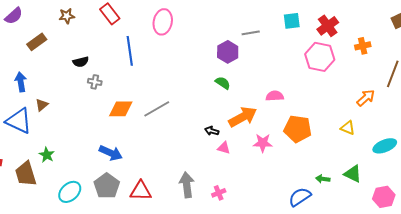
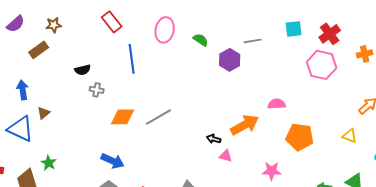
brown star: (67, 16) -> (54, 25), moved
green semicircle: (223, 83) -> (201, 40), moved
pink star: (263, 143) -> (272, 171), moved

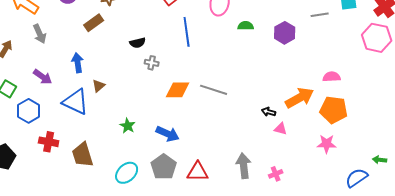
green semicircle: (201, 40) -> (246, 26), moved, turned -35
gray line: (253, 41) -> (320, 15), moved
gray line: (159, 117) -> (214, 90), turned 48
orange pentagon: (300, 137) -> (334, 110), moved
green star: (49, 163) -> (128, 126), moved

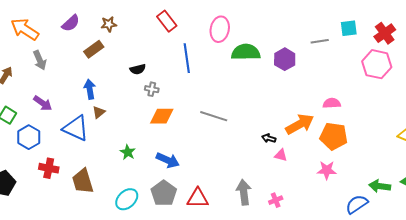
green semicircle: (246, 26) -> (246, 52), size x1.8
blue arrow: (78, 63) -> (90, 89), moved
orange diamond: (178, 90) -> (162, 116), moved
green arrow: (380, 160) -> (380, 186), size x1.5

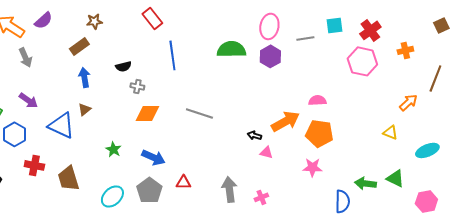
purple semicircle: (71, 23) -> (43, 20), moved
pink ellipse: (220, 29) -> (269, 26), moved
blue arrow: (90, 89) -> (84, 77), moved
red triangle: (198, 198) -> (183, 182), moved, size x0.7
blue semicircle: (357, 204) -> (342, 201), turned 125

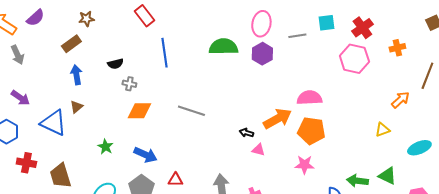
pink semicircle: (317, 100) -> (309, 98), size x1.4
yellow triangle: (390, 132) -> (382, 130), turned -42

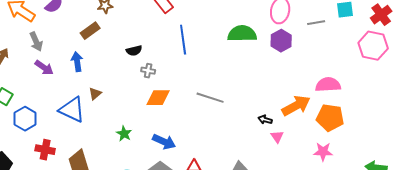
blue arrow: (76, 75) -> (77, 62), moved
purple arrow: (20, 98) -> (44, 68), moved
pink triangle: (258, 150) -> (277, 137), turned 40

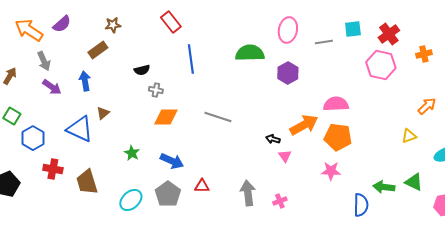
purple hexagon: (281, 41) -> (288, 73), moved

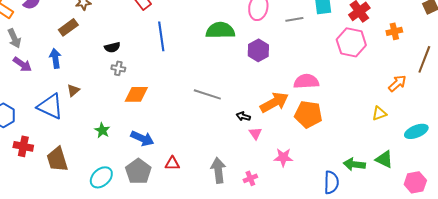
gray cross: (156, 90) -> (118, 68), moved
gray line: (218, 117) -> (207, 94), moved
pink star: (331, 171) -> (283, 157), moved

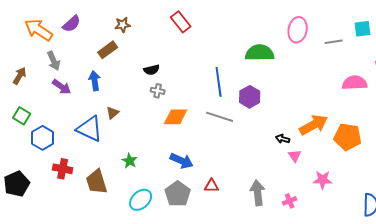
blue line: (161, 36) -> (219, 82), moved
purple hexagon: (258, 50) -> (250, 97), moved
pink semicircle: (306, 81) -> (355, 83), moved
gray line: (207, 94) -> (220, 117), moved
green star: (102, 130) -> (130, 161), moved

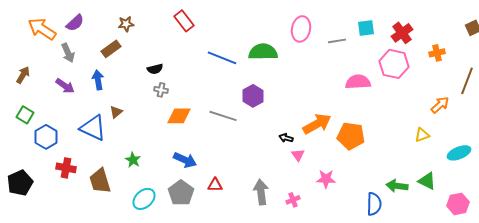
gray arrow: (54, 61) -> (68, 53), moved
blue line: (219, 82) -> (222, 58), moved, turned -60

